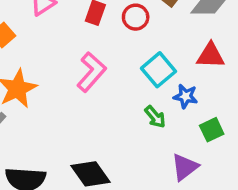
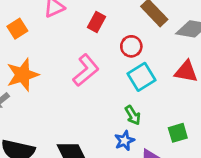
red circle: (136, 17) -> (131, 46), moved
blue star: (186, 96) -> (124, 141), moved, turned 30

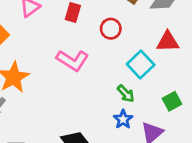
pink L-shape: (86, 70) -> (73, 60), turned 84
cyan square: (141, 77) -> (141, 64), moved

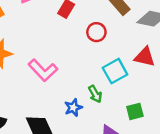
pink L-shape: (73, 60) -> (43, 70), moved
blue star: (123, 119) -> (73, 108), moved

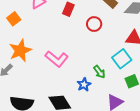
cyan square: (115, 71) -> (122, 59), moved

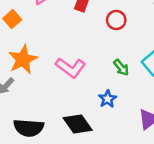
green arrow: (99, 72) -> (121, 68), moved

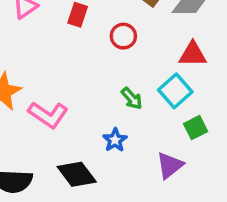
pink L-shape: (70, 68) -> (48, 115), moved

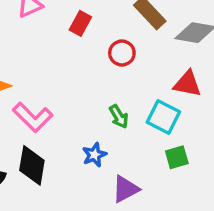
cyan square: (175, 91) -> (163, 117), turned -32
purple triangle: (170, 165) -> (125, 189), moved
black diamond: (77, 174) -> (32, 165), moved, turned 36

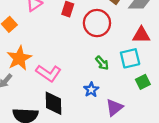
red circle: (122, 53) -> (97, 23), size x1.6
cyan square: (163, 117) -> (130, 58), turned -30

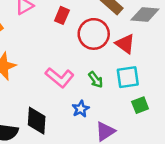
red triangle: (141, 35) -> (125, 44), moved, turned 30
pink L-shape: (49, 73) -> (60, 78), moved

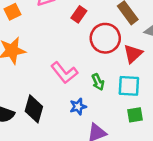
red triangle: (125, 44) -> (133, 54), turned 30

